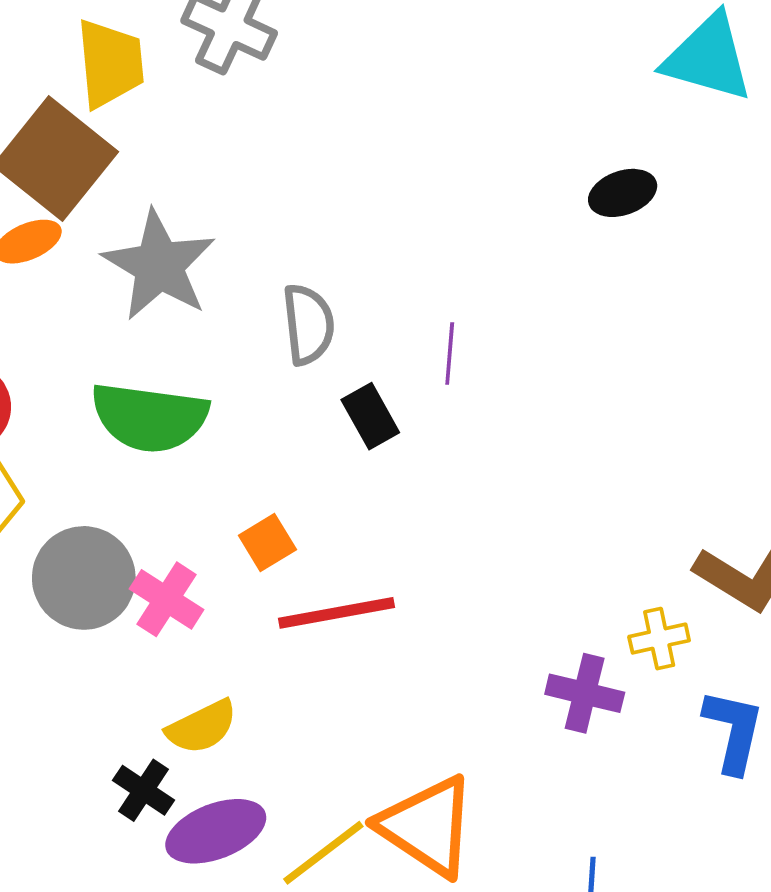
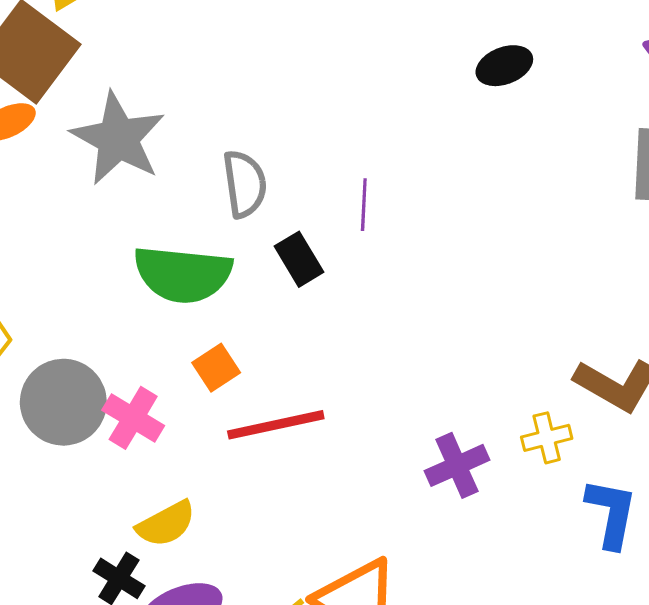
green semicircle: (149, 417) -> (183, 274), moved
purple cross: (585, 693) -> (457, 465), moved, turned -36

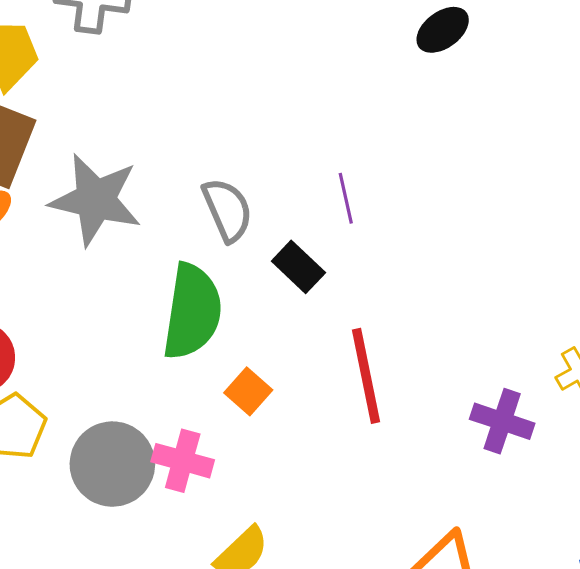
green semicircle: (183, 274) -> (192, 312), turned -72
red line: (276, 425) -> (366, 376), moved, turned -74
purple cross: (457, 465) -> (502, 421), turned -32

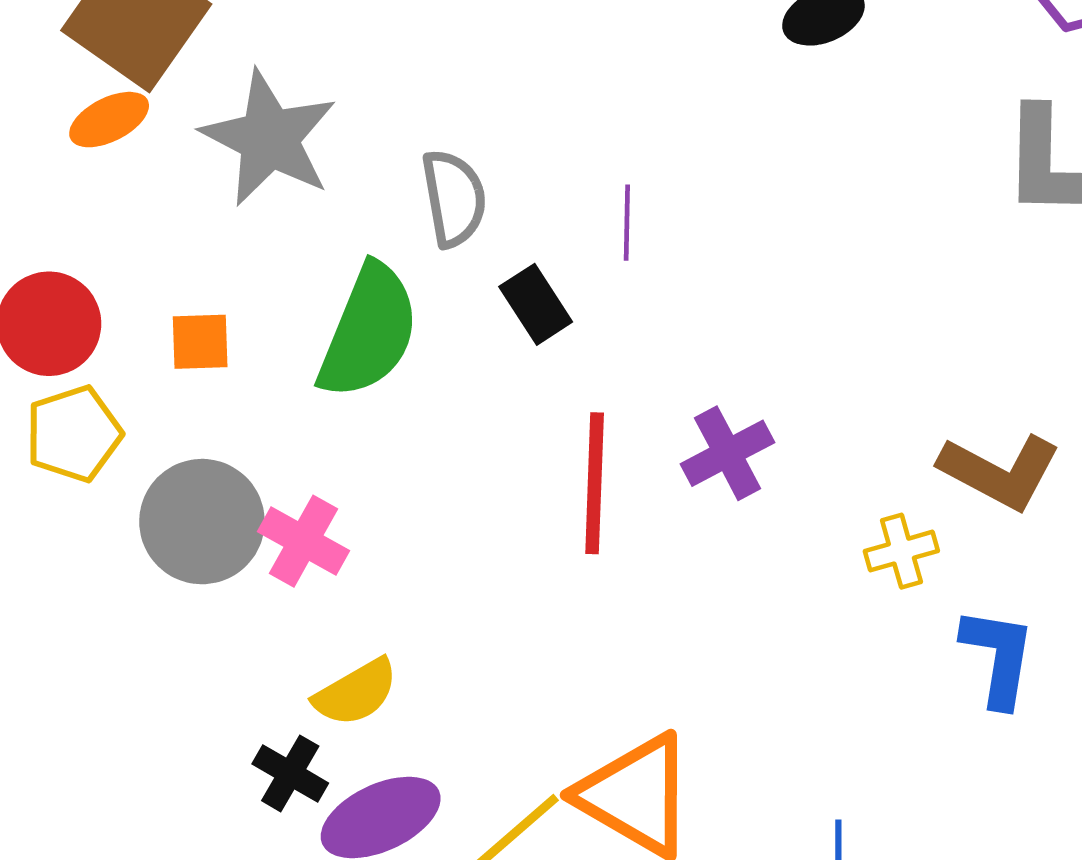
orange square: (248, 391) -> (200, 342), moved, turned 33
purple cross: (502, 421) -> (728, 453), moved, turned 30

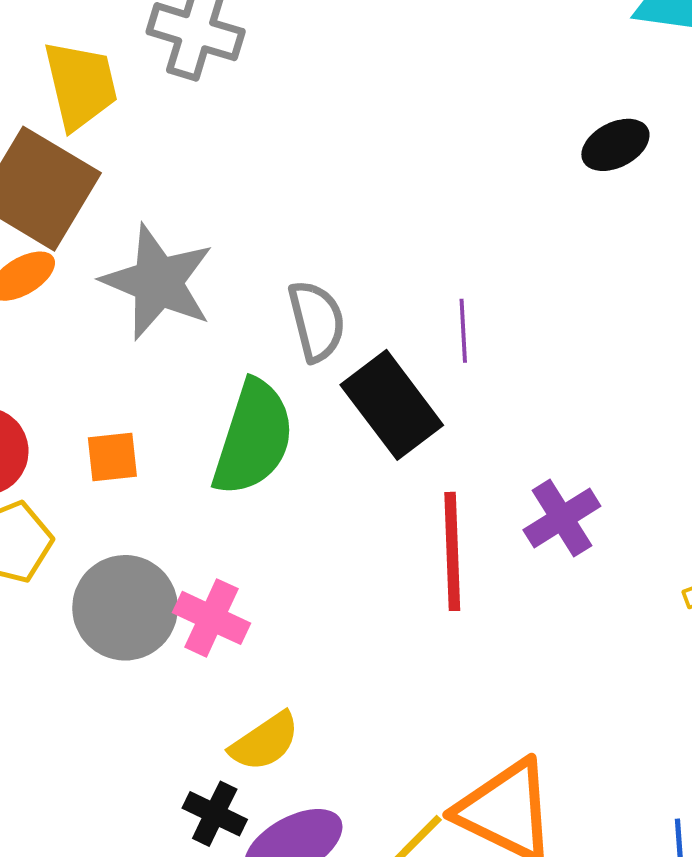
black rectangle: (536, 304) -> (392, 405), size x1.6

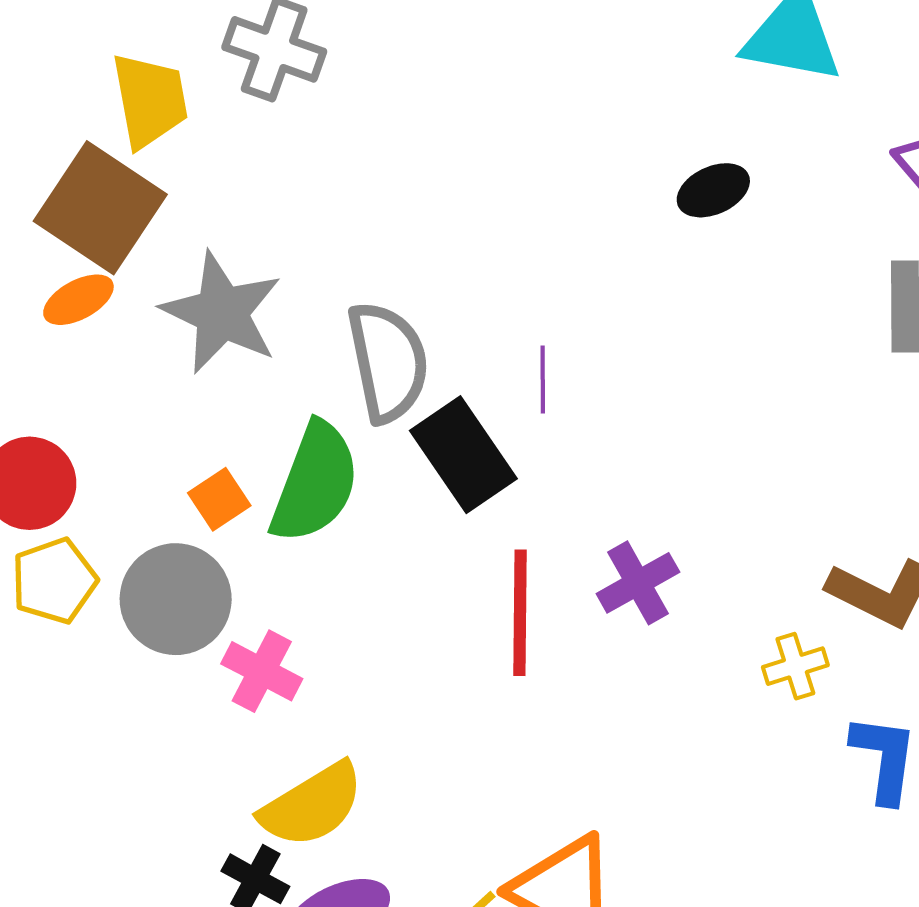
gray semicircle: (317, 321) -> (388, 362), size x1.4
orange square: (112, 457) -> (219, 499), moved, turned -30
gray circle: (125, 608) -> (176, 599), moved
yellow semicircle: (265, 742) -> (312, 805), size x1.4

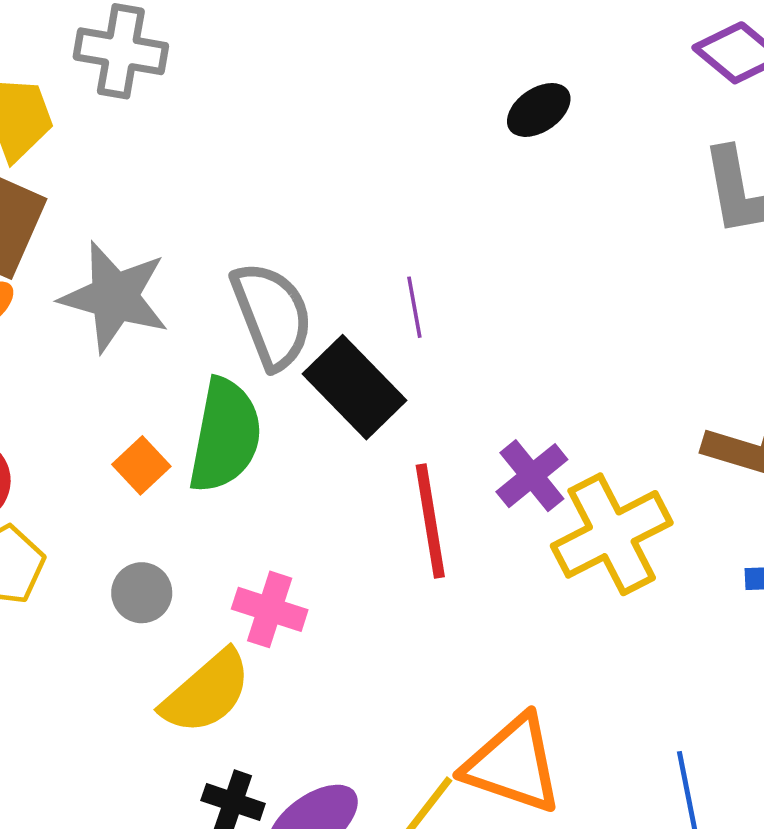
gray circle: (176, 599) -> (142, 593), moved, size x0.6
yellow cross: (795, 666) -> (612, 534), moved, size x2.0
pink cross: (262, 671) -> (270, 609), moved
yellow semicircle: (312, 805) -> (206, 692), moved

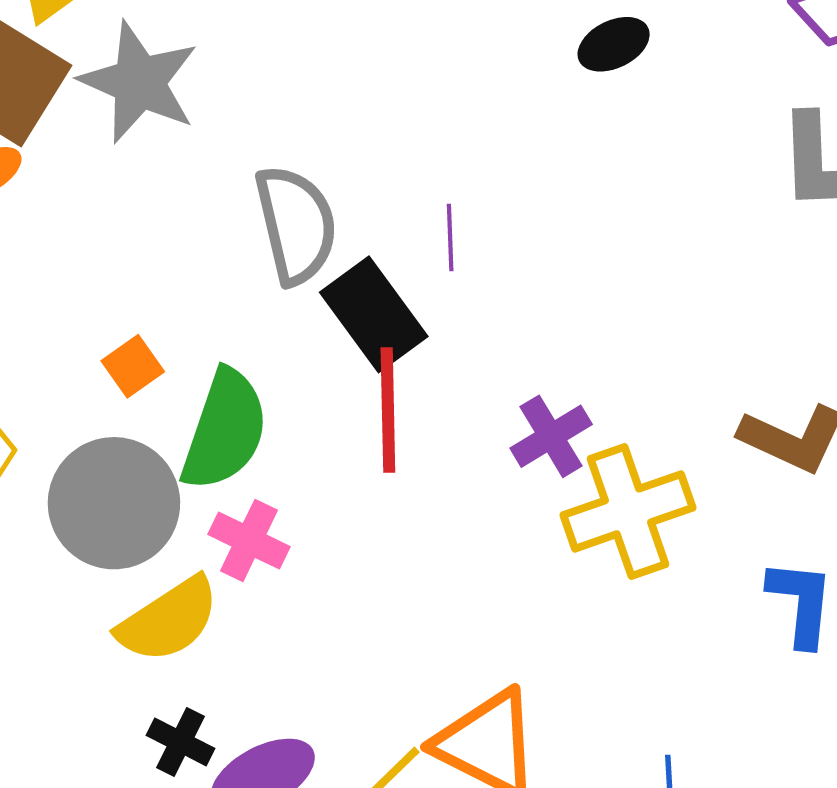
gray star: (114, 297) -> (139, 82), moved
green semicircle: (225, 436) -> (225, 430), moved
red line: (430, 521) -> (388, 410), moved
gray circle: (142, 593) -> (114, 503), size x2.0

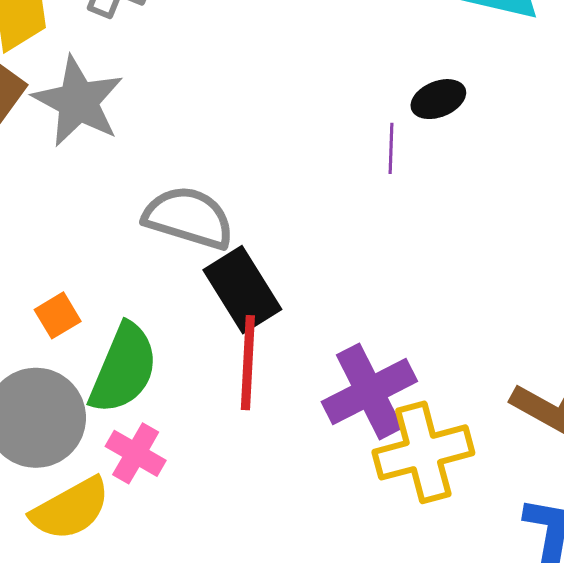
gray semicircle: (296, 225) -> (189, 218), turned -64
purple line: (450, 237) -> (391, 148), moved
purple cross: (551, 436) -> (369, 391), size x1.5

